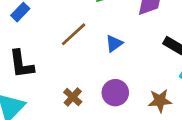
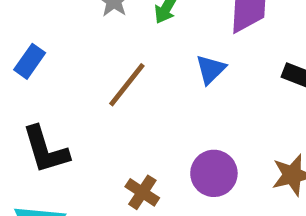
blue triangle: (114, 43) -> (211, 69), moved

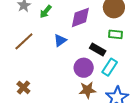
purple circle: (214, 173) -> (84, 68), moved

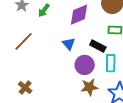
blue triangle: (60, 40) -> (69, 44), moved, turned -32
cyan rectangle: (110, 67) -> (111, 63), turned -30

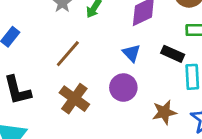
purple circle: (85, 65) -> (123, 88), moved
brown cross: (25, 88) -> (74, 99), moved, size x1.5

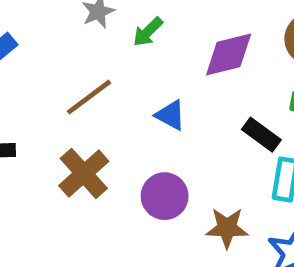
blue triangle: (131, 53) -> (170, 115), moved, turned -30
purple circle: (123, 88) -> (165, 196), moved

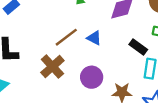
brown line: (89, 97) -> (66, 37), moved

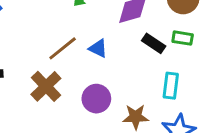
black rectangle: (138, 47) -> (154, 43), moved

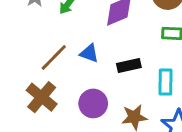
black rectangle: (154, 43) -> (129, 65), moved, turned -40

